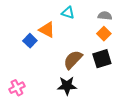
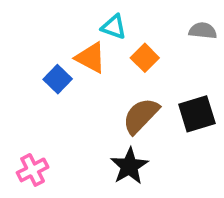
cyan triangle: (68, 13) -> (114, 27), moved
orange square: (104, 34) -> (145, 58), moved
black star: (67, 86) -> (129, 166), turned -30

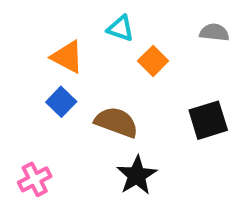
orange triangle: (91, 58) -> (67, 57), moved
blue square: (58, 79) -> (61, 102), moved
brown semicircle: (141, 116) -> (116, 122), moved, turned 66

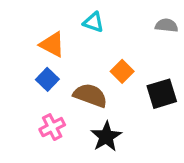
orange square: (153, 61) -> (122, 71), moved
pink cross: (35, 179) -> (52, 127), moved

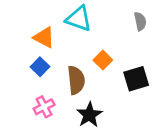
cyan triangle: (93, 22) -> (79, 19), size x1.5
gray semicircle: (167, 25) -> (140, 21), turned 72
brown semicircle: (90, 95) -> (76, 80), turned 64

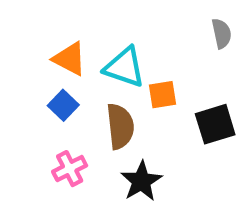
cyan triangle: (79, 19) -> (124, 67), moved
orange square: (103, 60) -> (162, 95), turned 36

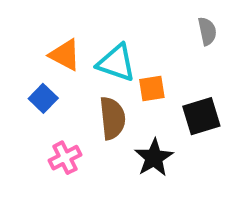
blue square: (63, 105) -> (43, 98), moved
black star: (141, 181) -> (154, 158), moved

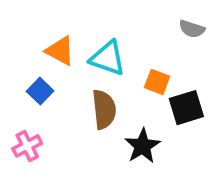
gray semicircle: (207, 31) -> (192, 29), turned 120
orange square: (152, 89) -> (157, 82), moved, turned 30
pink cross: (65, 158) -> (27, 146), moved

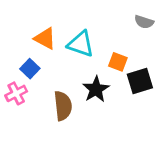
brown semicircle: (104, 109) -> (63, 106), moved
pink cross: (27, 146) -> (16, 93), moved
black star: (142, 146) -> (96, 89), moved

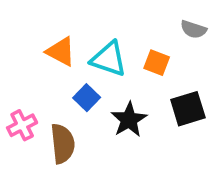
orange square: (118, 62) -> (157, 63), moved
blue square: (30, 69) -> (87, 98), moved
brown semicircle: (63, 106) -> (63, 144), moved

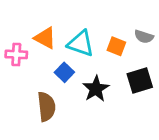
gray semicircle: (193, 29) -> (144, 37), moved
pink cross: (22, 125) -> (16, 54), moved, turned 30

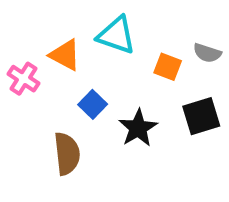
cyan triangle: (81, 43) -> (116, 35), moved
pink cross: (16, 54) -> (24, 79), turned 30

